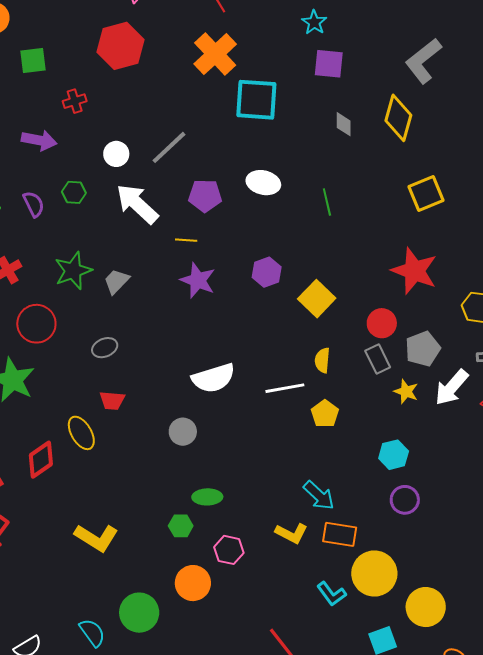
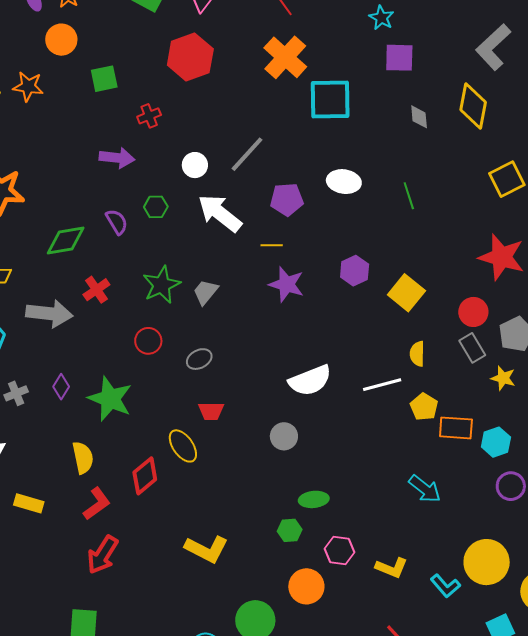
red circle: (36, 324) -> (148, 341), moved, size x0.7
yellow L-shape: (291, 533) -> (391, 568), moved
orange rectangle: (340, 534) -> (456, 428), moved

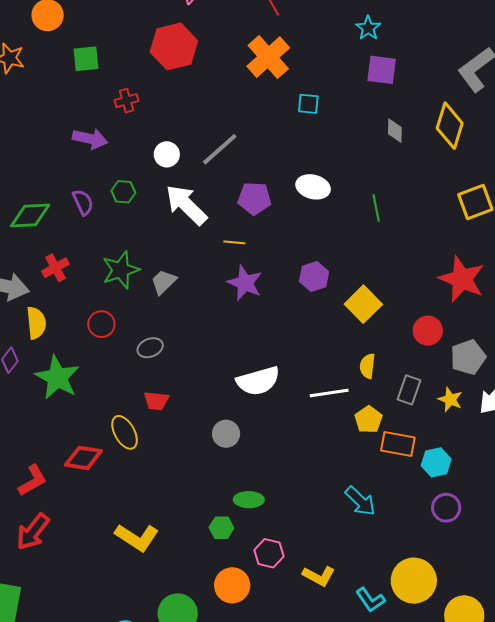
cyan square: (330, 99) -> (308, 104), size x0.5
gray rectangle: (472, 348) -> (409, 390), moved, turned 44
yellow semicircle: (83, 458) -> (36, 323), moved
red diamond: (145, 476) -> (83, 458), turned 42

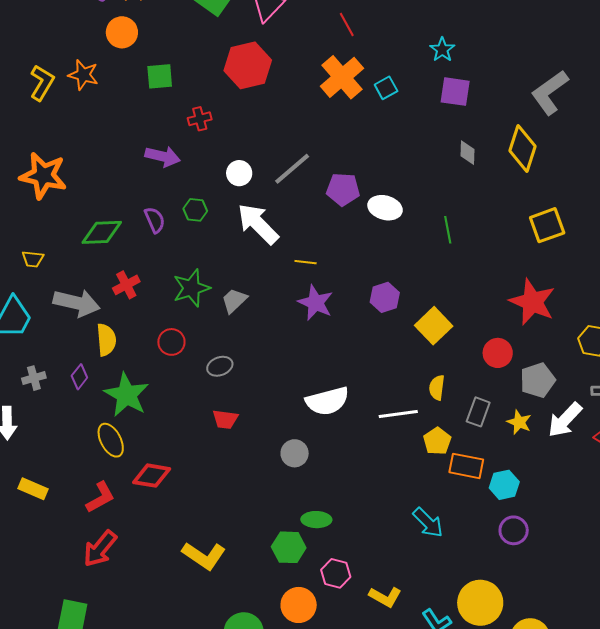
cyan square: (308, 104) -> (386, 88), moved, turned -35
purple pentagon: (254, 198) -> (343, 189), moved
yellow ellipse: (125, 432) -> (111, 440), moved
green hexagon: (221, 528) -> (289, 547), size x1.4

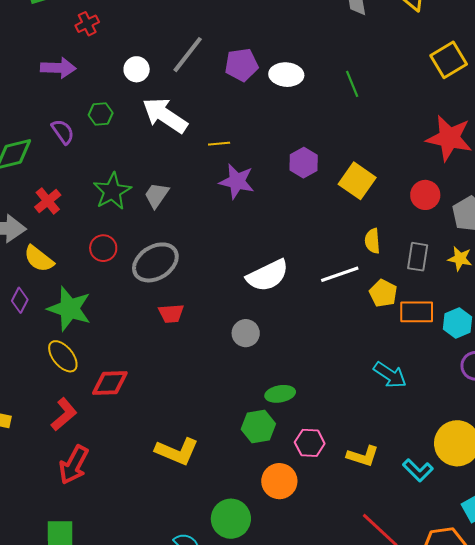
yellow semicircle: (106, 340) -> (39, 259), turned 144
gray ellipse: (220, 366) -> (155, 262), size x1.8

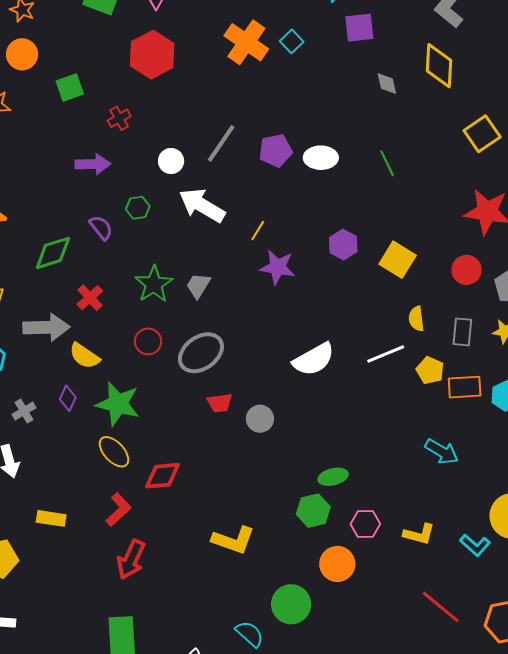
yellow line: (219, 144) -> (258, 230), turned -50
gray circle: (246, 333) -> (260, 419), moved

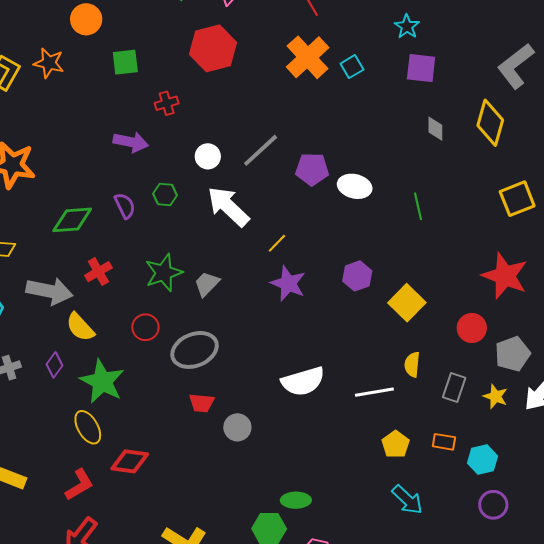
yellow pentagon: (430, 370) -> (396, 444), moved
orange rectangle: (465, 387) -> (444, 442), size x0.7

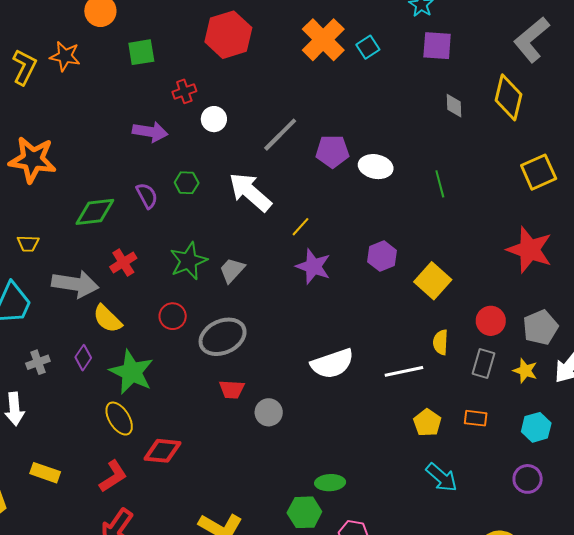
white circle: (208, 156) -> (214, 119), moved
red circle: (472, 328) -> (491, 321), moved
cyan hexagon: (482, 460) -> (536, 427), moved

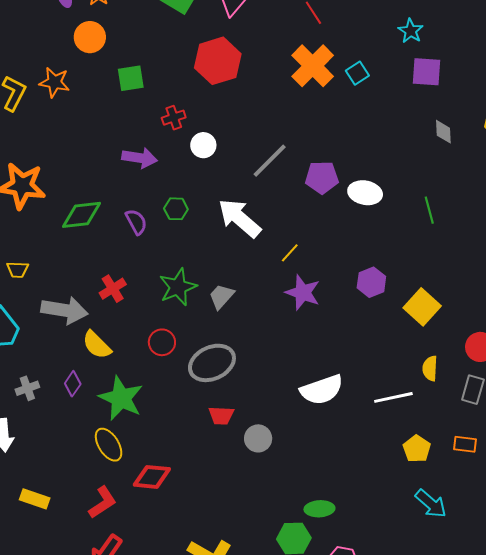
green diamond: (95, 212) -> (82, 215), moved

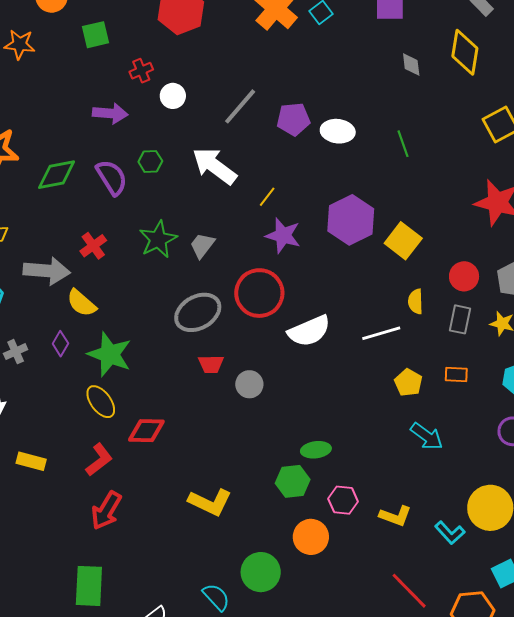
purple semicircle: (136, 222) -> (112, 177), size x1.4
purple hexagon: (371, 282) -> (351, 220), size x1.6
red circle: (162, 342) -> (259, 293), moved, size x1.8

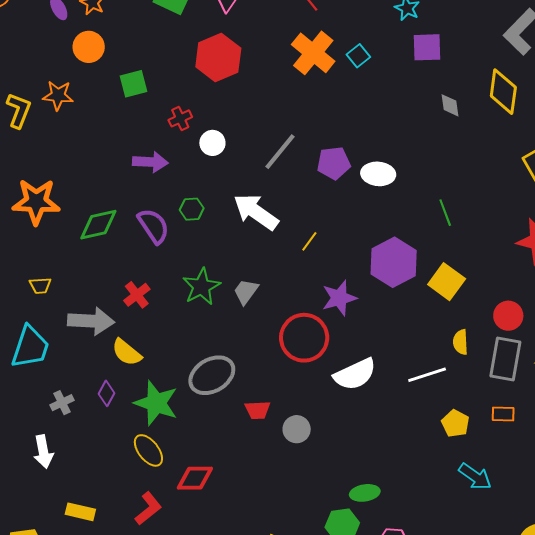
green line: (403, 144) -> (445, 213), moved
purple star: (283, 235) -> (339, 298), moved, turned -30
gray ellipse: (198, 312) -> (212, 375), moved
gray rectangle: (460, 319) -> (505, 359), size x1.5

